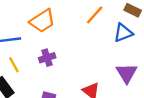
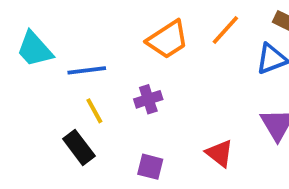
orange trapezoid: (42, 21) -> (168, 40), moved

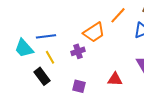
orange trapezoid: (168, 40) -> (94, 32), moved
cyan trapezoid: (35, 49) -> (24, 48), moved
red triangle: (220, 153) -> (115, 79), turned -35

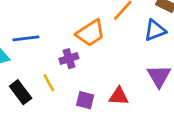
yellow line: (50, 57) -> (49, 83), moved
purple square: (79, 86) -> (85, 100), moved

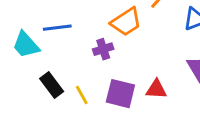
yellow line: (49, 83) -> (82, 95), moved
purple square: (85, 100) -> (120, 94), size x1.5

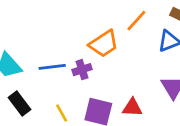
blue line: (57, 28) -> (52, 67), moved
black rectangle: (52, 85) -> (20, 103), moved

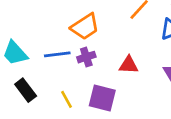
orange trapezoid: (104, 44) -> (85, 27), moved
red triangle: (132, 108) -> (129, 65), moved

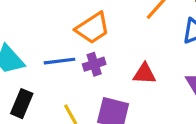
black rectangle: (26, 90) -> (22, 104), turned 60

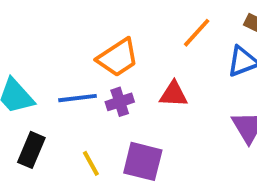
red triangle: (144, 74) -> (174, 94), moved

